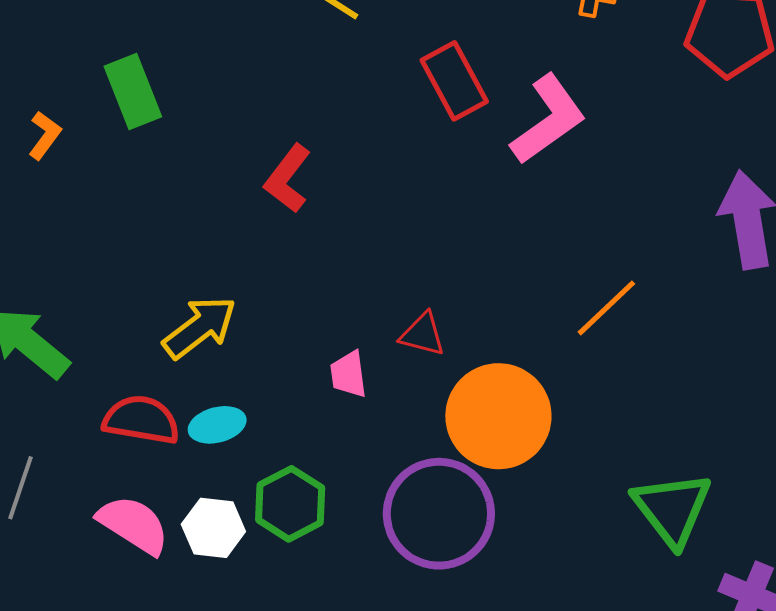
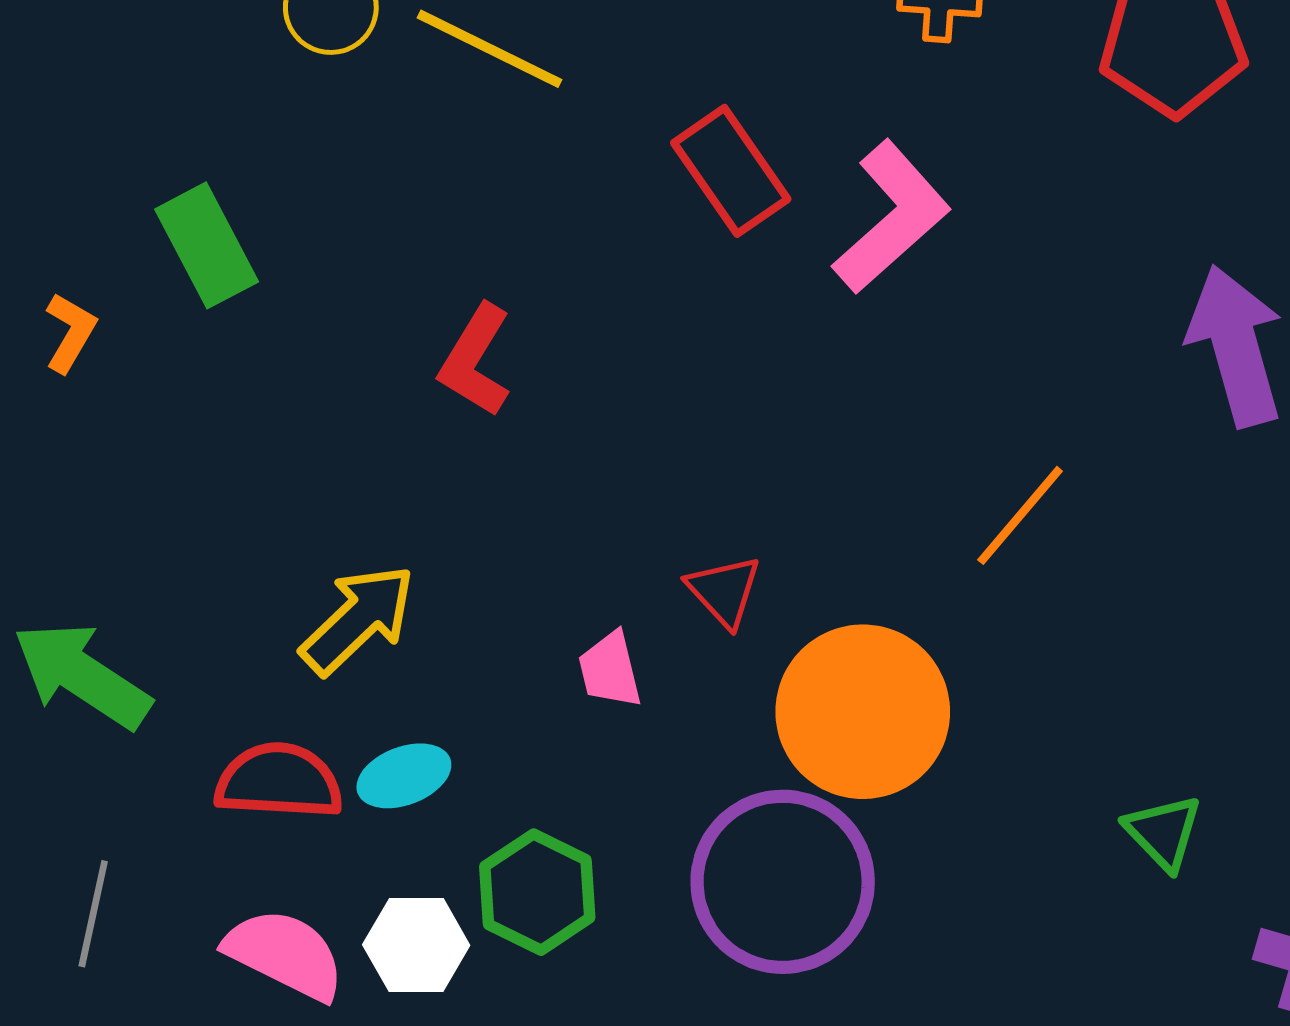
red triangle: (423, 334) -> (724, 591), turned 39
green triangle: (672, 509) -> (1163, 832), size x0.6

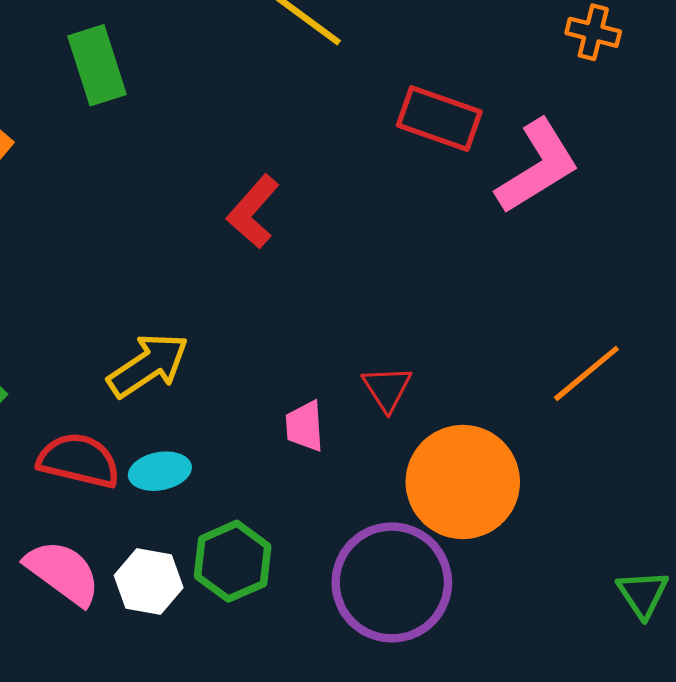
red rectangle: (731, 171) -> (439, 119), turned -46
green rectangle: (207, 245) -> (97, 65), moved

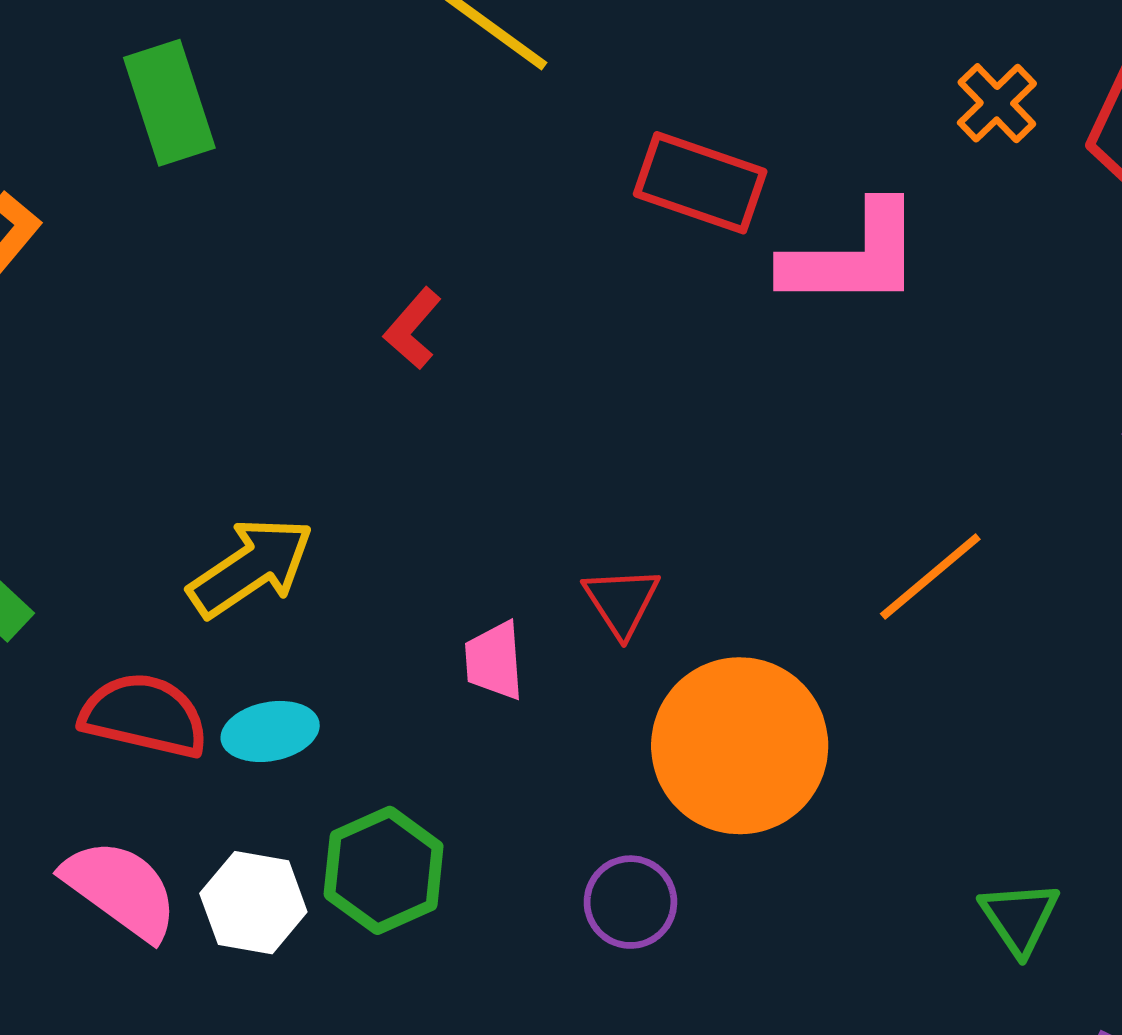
orange cross: (593, 32) -> (997, 103), moved, turned 32
pink L-shape: (537, 167) -> (853, 256), turned 32
red L-shape: (253, 212) -> (413, 328), size x0.7
purple circle: (392, 582) -> (630, 902), size x0.5

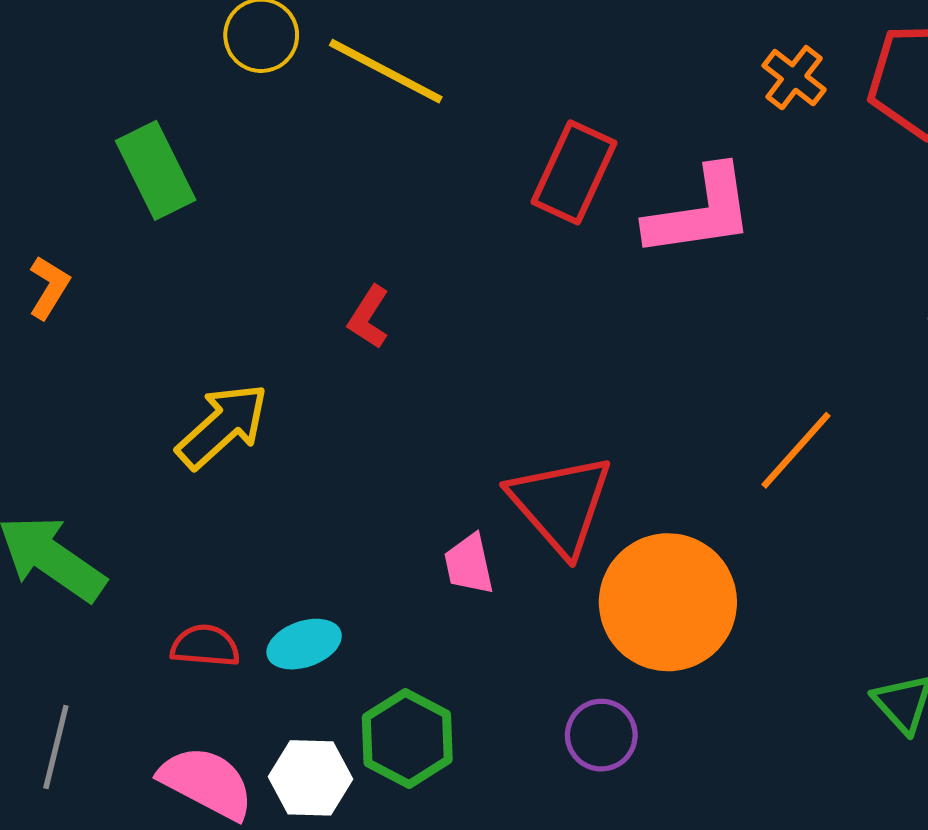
red rectangle: (700, 183) -> (574, 172), turned -76
yellow arrow: (251, 567) -> (222, 426), moved
red triangle: (622, 601) -> (561, 504), size x1.8
red semicircle: (144, 715) -> (205, 646), size x0.7

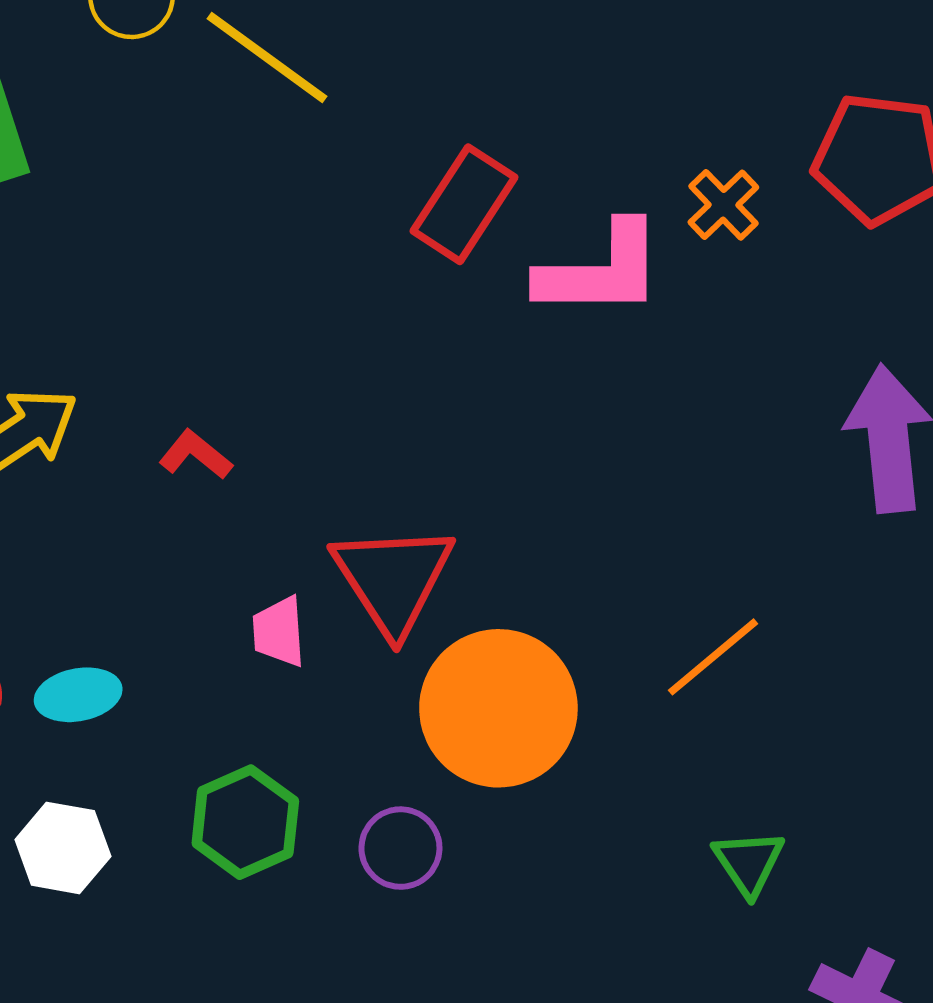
orange cross: (794, 78) -> (723, 205), moved
red L-shape: (369, 317) -> (196, 455), moved, turned 88
orange line: (796, 450) -> (713, 657), moved
green hexagon: (407, 738) -> (245, 822), moved

